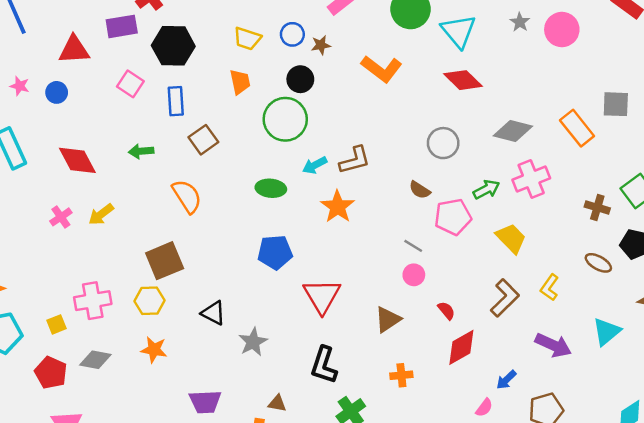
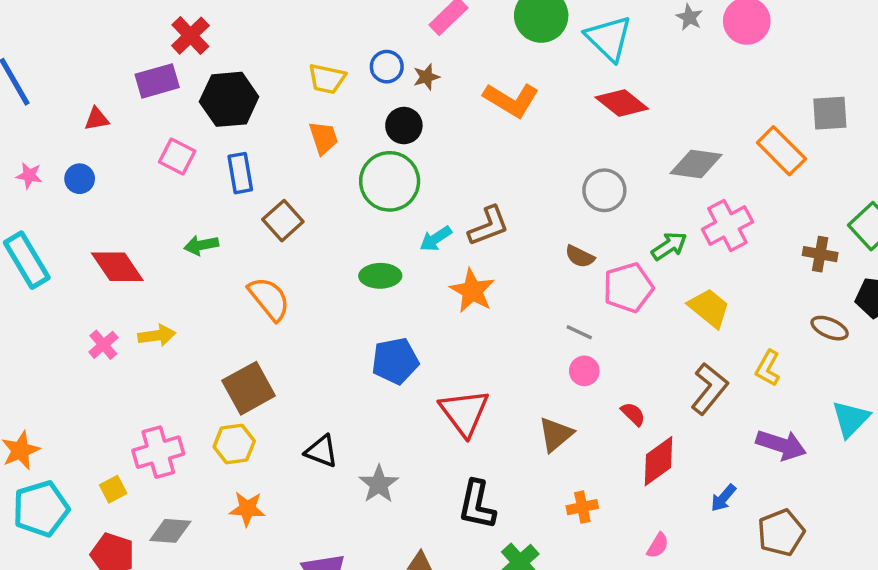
red triangle: (74, 50) -> (97, 119), size x0.6
yellow arrow: (101, 214) -> (157, 335), turned -144
pink semicircle: (484, 408) -> (658, 546), moved

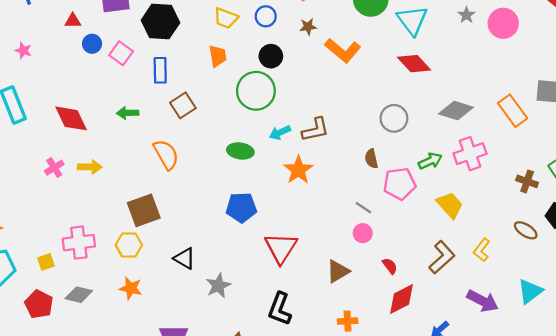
brown star: (426, 77) -> (308, 27), moved
blue circle: (80, 179) -> (92, 44), moved
brown semicircle: (580, 256) -> (371, 159), turned 42

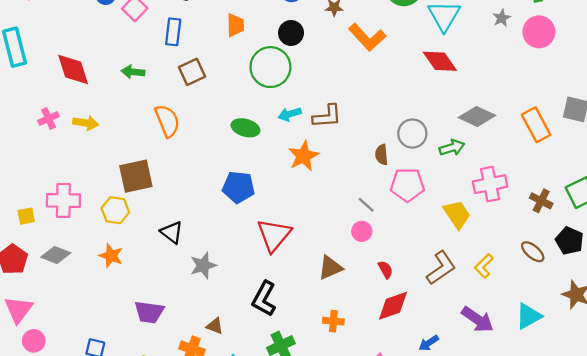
gray circle: (394, 118) -> (412, 134), moved
pink cross: (470, 154) -> (490, 184), moved
green arrow: (430, 161) -> (452, 148), moved

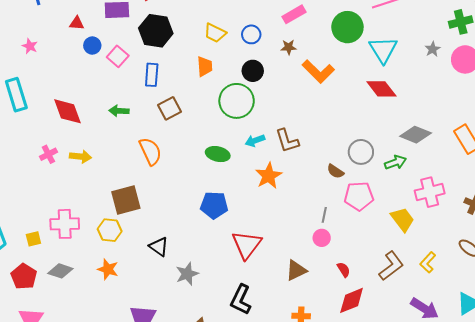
brown L-shape: (327, 116) -> (287, 141), turned 80
brown semicircle: (382, 155) -> (335, 171), turned -48
gray line: (366, 205) -> (324, 215), turned 63

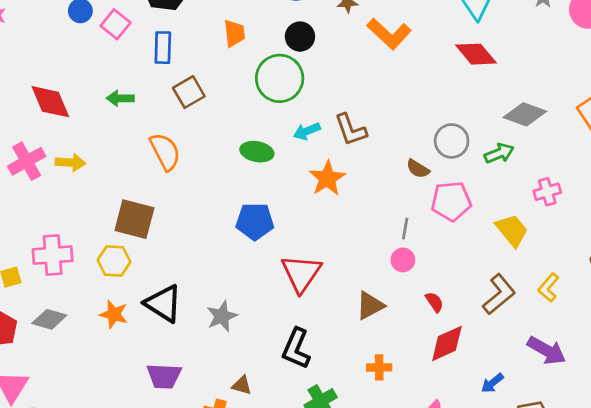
pink cross: (48, 154) -> (27, 161), size x1.5
pink cross: (430, 192) -> (547, 192), size x0.7
brown square: (126, 200) -> (134, 219), turned 32
black triangle: (159, 247) -> (163, 304), moved, size x1.4

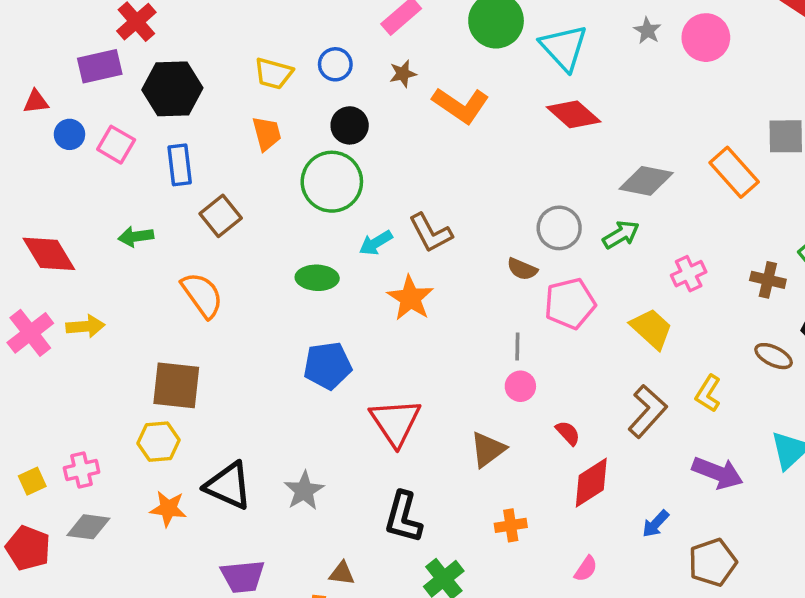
pink cross: (53, 255) -> (82, 470), moved, size x0.7

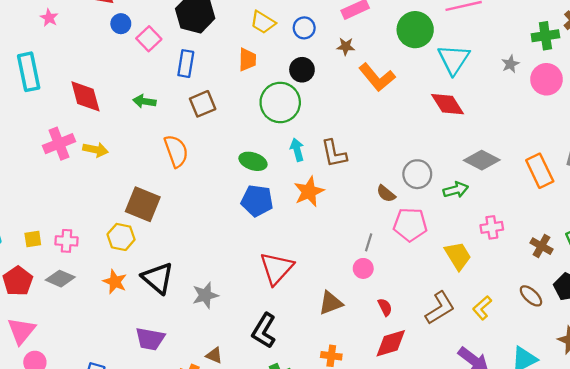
cyan arrow: (376, 243) -> (297, 150), turned 90
blue pentagon: (328, 366) -> (257, 201), moved

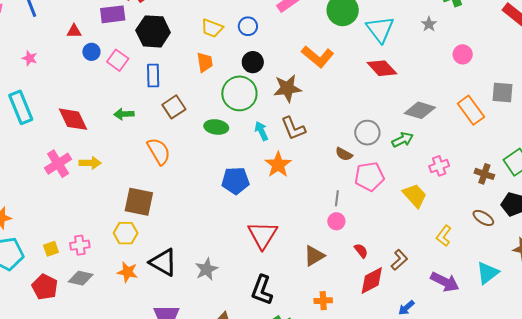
brown star: (346, 46) -> (287, 88), moved, size x1.8
pink circle: (547, 79) -> (463, 54), moved, size x0.7
green ellipse: (253, 161) -> (216, 127), moved
brown L-shape: (440, 308) -> (399, 260), moved, size x0.7

